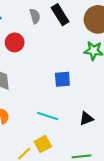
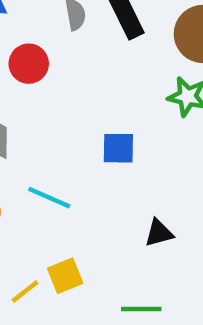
cyan line: (48, 116) -> (49, 198), moved

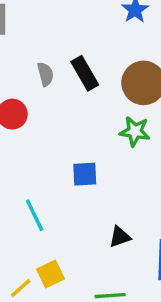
cyan line: (49, 198) -> (35, 215), turned 44

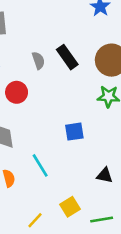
black triangle: (120, 237) -> (105, 175), turned 36
yellow square: (51, 274) -> (70, 207), moved

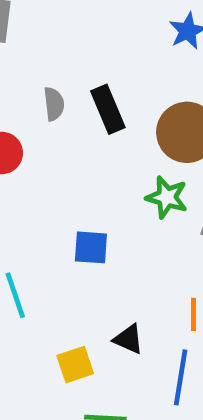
yellow square: (70, 207) -> (75, 365), moved

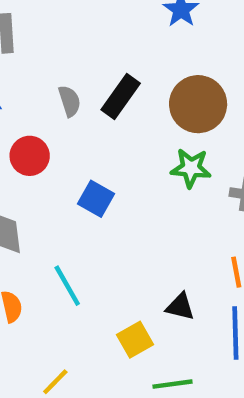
black rectangle: (108, 109) -> (121, 96), turned 69
blue square: (91, 247) -> (96, 199), moved, turned 36

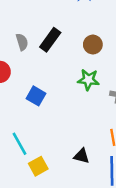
brown circle: (198, 104) -> (93, 45), size x0.6
yellow square: (135, 340) -> (38, 166), moved

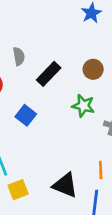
black rectangle: (50, 40) -> (49, 74), moved
black triangle: (82, 156) -> (65, 185), size x1.5

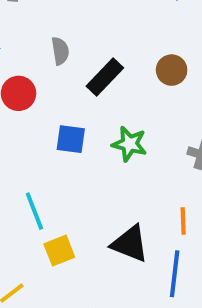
green star: (83, 106) -> (129, 144), moved
blue square: (26, 115) -> (71, 139), turned -30

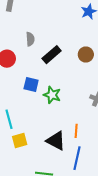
green star: (129, 144) -> (52, 95), moved
orange line: (183, 221) -> (76, 131), moved

